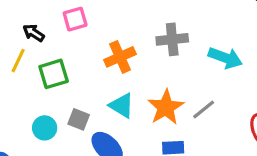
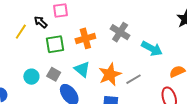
black arrow: (34, 33) -> (41, 22), moved
gray cross: (172, 39) -> (120, 32), turned 30
green square: (54, 74) -> (55, 44), moved

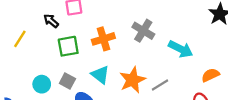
yellow line: (21, 32) -> (20, 39), moved

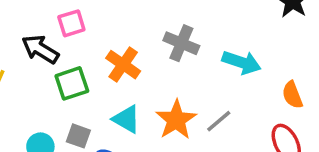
black arrow: (51, 21) -> (40, 49), size x1.5
orange cross: (103, 39) -> (123, 65), turned -30
orange semicircle: (210, 75) -> (292, 95), turned -78

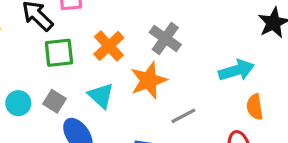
cyan arrow: (242, 62) -> (236, 70), moved, turned -48
orange star: (176, 120) -> (149, 80), moved

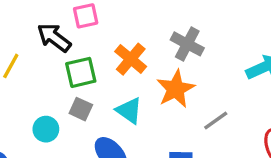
gray square: (54, 101) -> (81, 109), moved

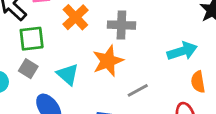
gray cross: (187, 44) -> (121, 25), turned -32
orange cross: (131, 59) -> (75, 17), moved

